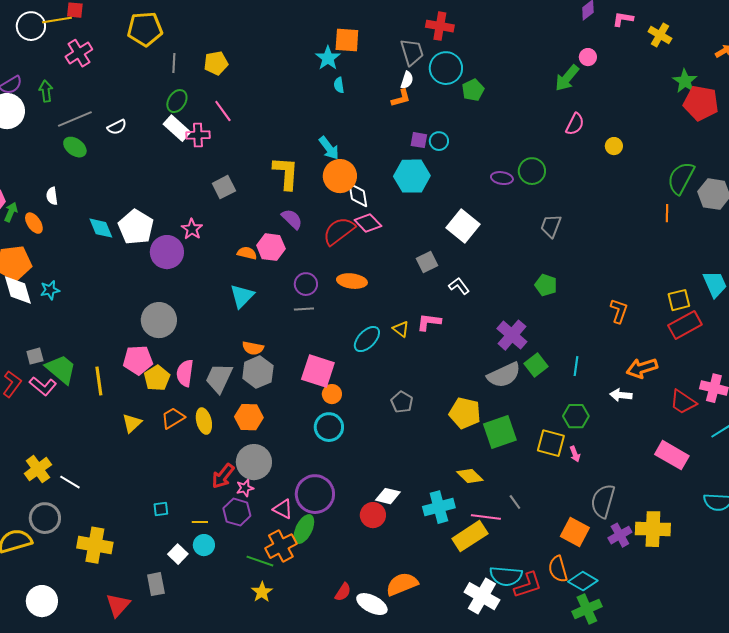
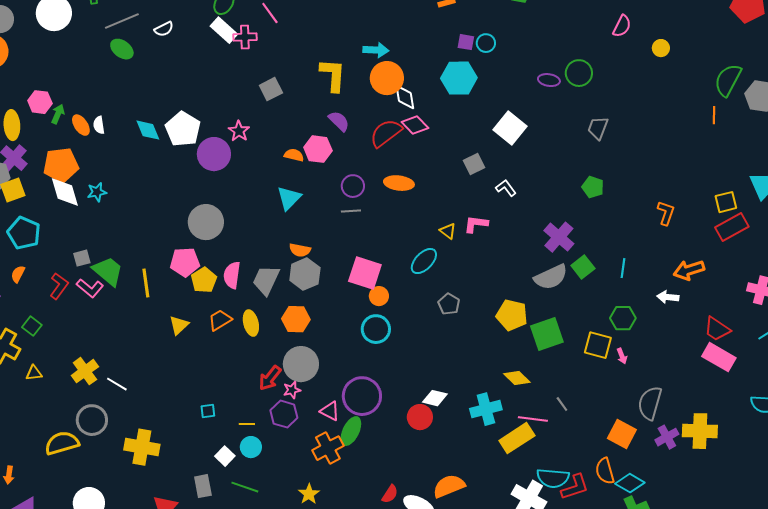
cyan arrow: (329, 148) -> (376, 50), turned -50
white semicircle: (52, 196) -> (99, 125), moved
cyan ellipse: (367, 339) -> (424, 261), moved
red trapezoid: (683, 402) -> (717, 329), moved
green line: (260, 561) -> (245, 487), moved

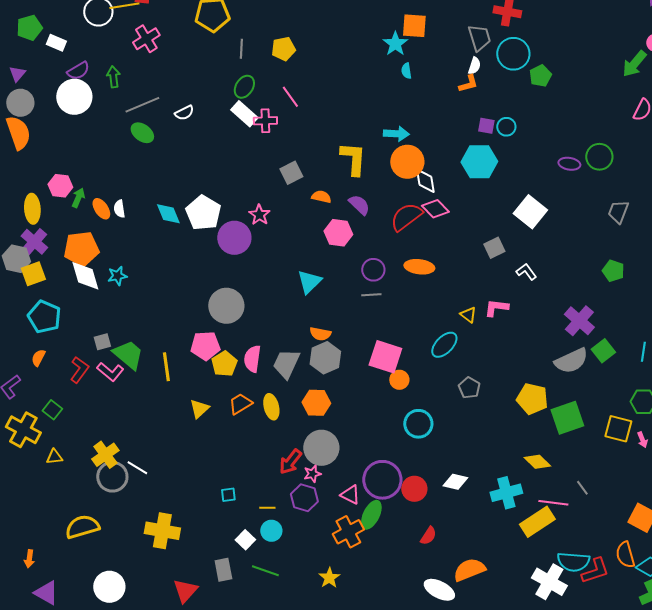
orange semicircle: (294, 155) -> (321, 197), moved
cyan circle: (376, 329) -> (418, 424), moved
red circle: (420, 417) -> (414, 489), moved
gray circle: (92, 420) -> (112, 477), moved
red semicircle: (390, 494) -> (428, 536), moved

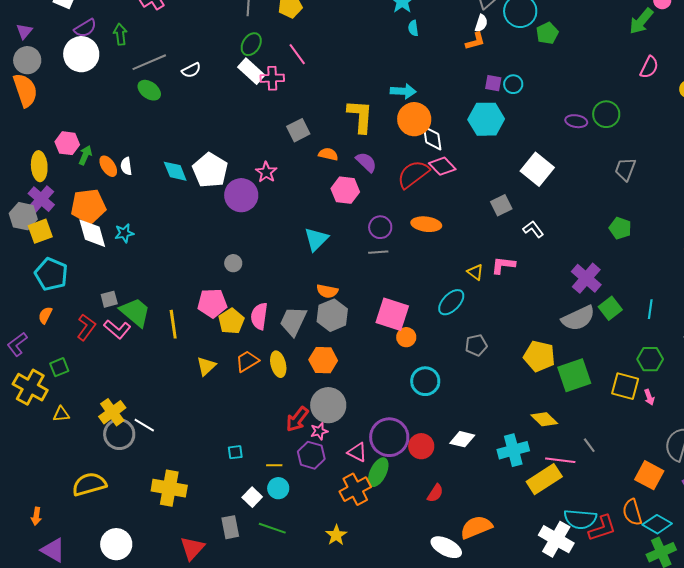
gray circle: (226, 306) -> (233, 263), size x0.5
gray pentagon: (469, 388) -> (476, 345), turned 30
green square: (52, 410) -> (59, 367), turned 30

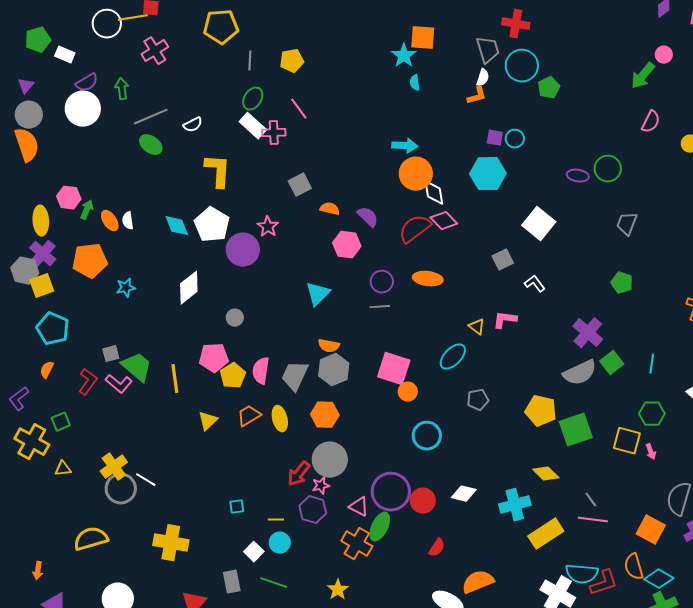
yellow L-shape: (360, 116) -> (218, 171), moved
white diamond: (92, 233) -> (189, 288), moved, turned 68
pink line: (560, 460) -> (593, 520), moved
orange cross: (355, 489) -> (357, 544), turned -32

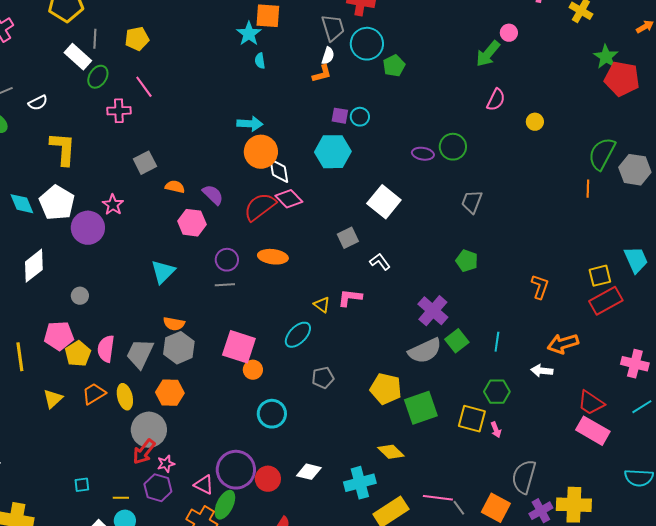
white rectangle: (253, 126) -> (78, 57), moved
gray circle: (330, 460) -> (149, 430), moved
gray line: (591, 500) -> (459, 508), moved

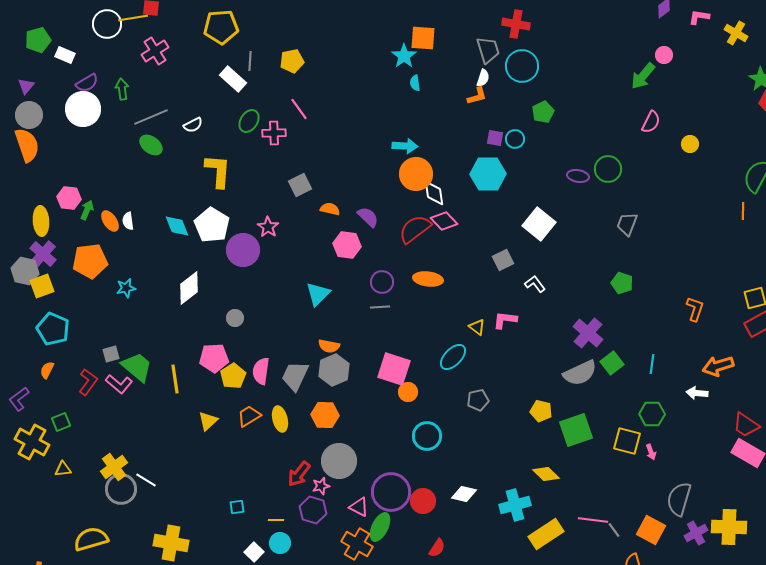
green pentagon: (394, 66) -> (543, 112), moved
green ellipse: (98, 77) -> (249, 121), moved
yellow pentagon: (386, 389) -> (541, 411), size x0.7
gray circle: (149, 430) -> (339, 461), moved

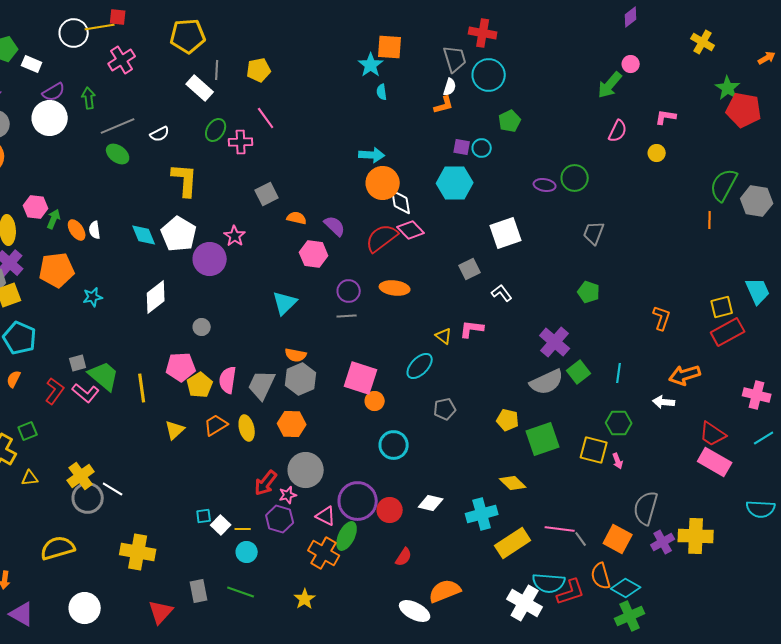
pink L-shape: (699, 17) -> (666, 117), moved
white square: (539, 224) -> (506, 233), turned 32
white square: (254, 552) -> (221, 525), moved

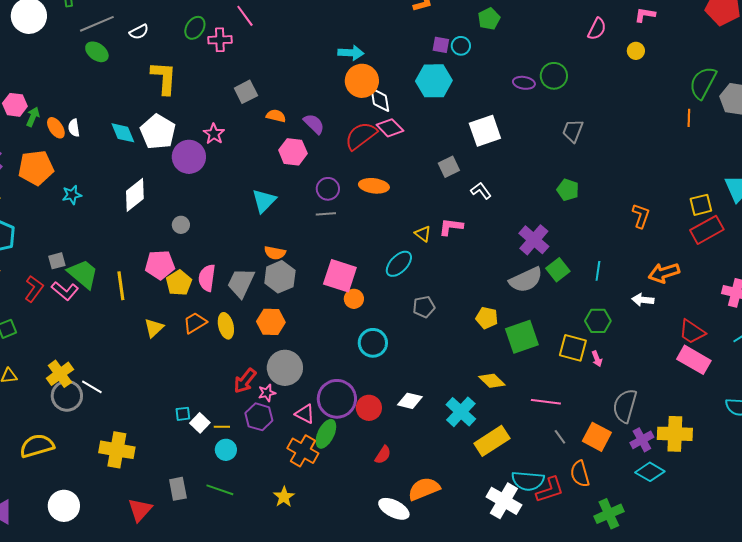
cyan cross: (482, 514) -> (461, 412), turned -32
pink line: (560, 529) -> (546, 402), moved
cyan diamond: (626, 588) -> (650, 472), moved

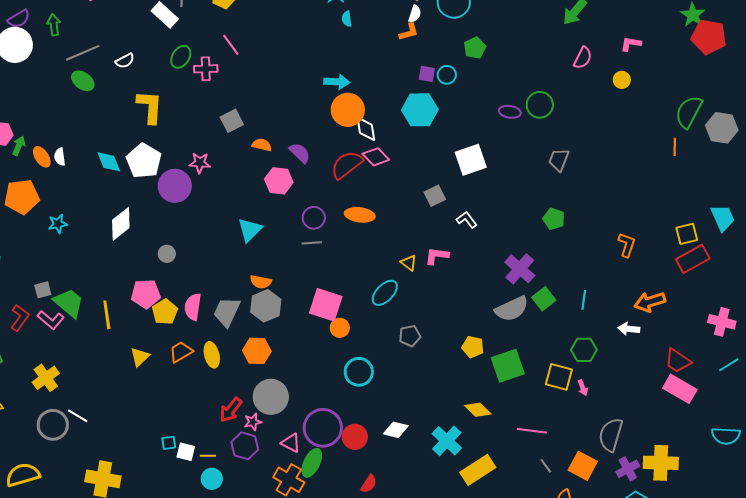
pink star: (214, 134) -> (200, 163), turned -30
yellow cross: (60, 374) -> (46, 378), moved
white square: (200, 423) -> (186, 452), turned -30

